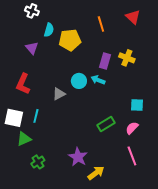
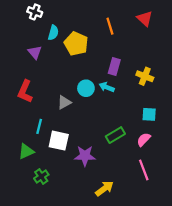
yellow pentagon: (70, 40) -> (76, 44), turned 30
yellow cross: (127, 58) -> (145, 76), moved
white square: (14, 118) -> (59, 141), moved
purple star: (78, 157) -> (85, 156), moved, turned -30

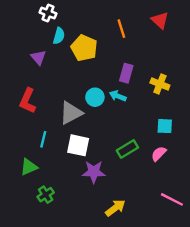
white cross: (35, 12) -> (48, 13), moved
gray triangle: (64, 102) -> (71, 113), size x1.5
white square: (59, 141) -> (78, 145), moved
pink line: (144, 170) -> (172, 199), moved, turned -42

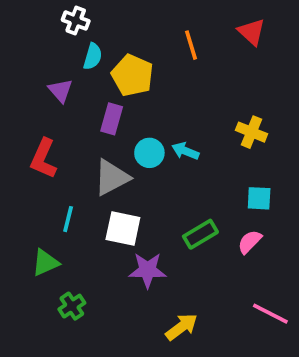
purple rectangle: (126, 73) -> (112, 119), moved

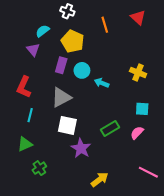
white cross: (76, 20) -> (67, 11), moved
cyan semicircle: (93, 56) -> (42, 31), moved, turned -144
cyan circle: (149, 153) -> (82, 70), moved
cyan line: (68, 219) -> (30, 115), moved
purple star: (148, 270) -> (81, 148), turned 30

